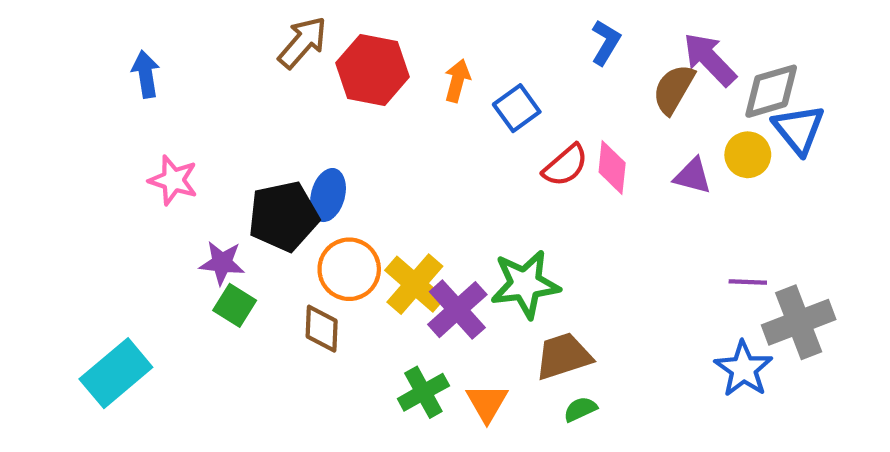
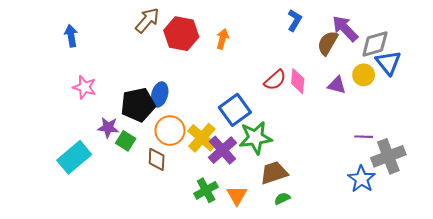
blue square: (517, 108) -> (235, 110), moved, size x1.4
green square: (235, 305) -> (126, 141), moved
cyan rectangle: (116, 373) -> (74, 157), moved

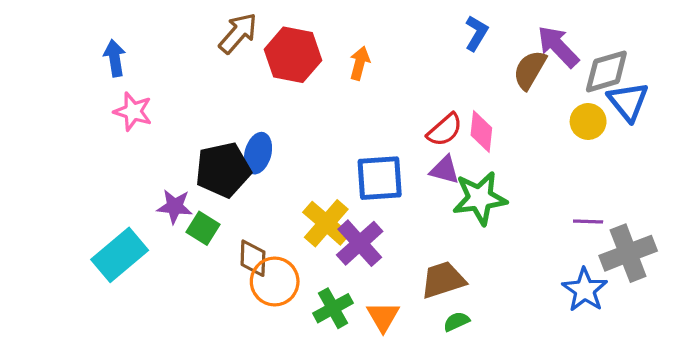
purple triangle: (337, 85) -> (445, 170), moved
pink star: (84, 87) -> (133, 111), moved
blue square: (235, 110) -> (380, 178), turned 32
orange circle: (170, 131) -> (275, 282), moved
green star: (255, 138) -> (480, 198), moved

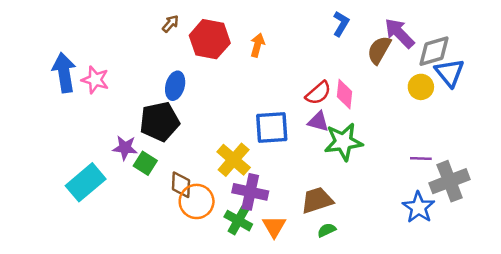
brown arrow: (238, 33) -> (170, 24), size x0.6
blue arrow: (115, 58) -> (64, 73), moved, size x1.5
blue ellipse: (258, 153) -> (175, 86), moved
purple cross: (360, 243) -> (250, 192), moved, turned -36
green cross: (333, 308) -> (238, 221), turned -32

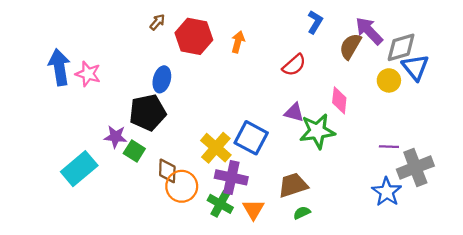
red semicircle: (318, 93) -> (294, 65), moved
pink diamond: (345, 94) -> (339, 100), moved
blue square: (272, 127) -> (251, 138), moved, turned 32

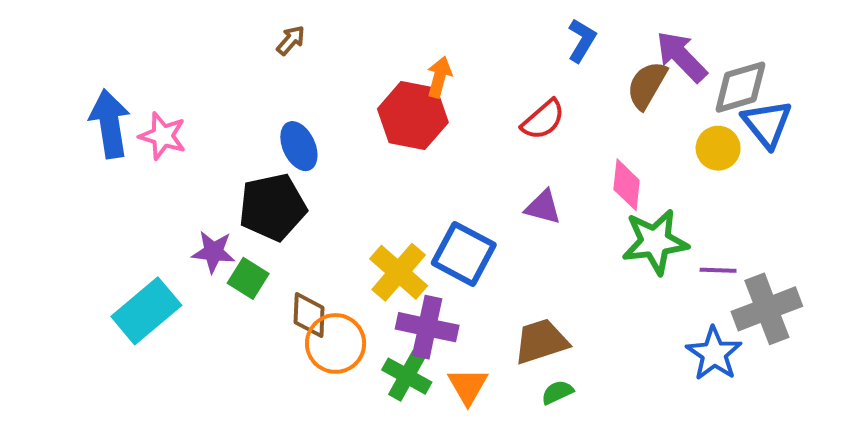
red hexagon: (194, 36) -> (413, 116), moved
blue ellipse: (162, 79) -> (299, 146), turned -40
green star: (317, 131) -> (655, 242), moved

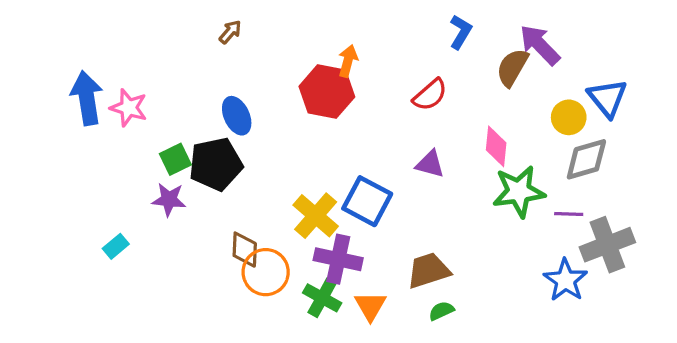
gray diamond: (740, 87) -> (586, 159), moved
green square: (248, 278) -> (175, 159), moved, turned 32
cyan rectangle: (146, 311) -> (116, 246), size x0.5

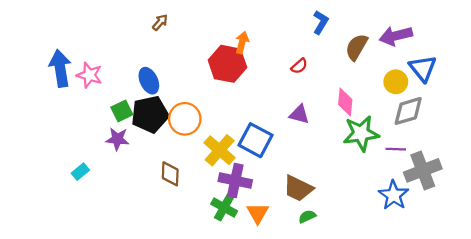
purple arrow: (540, 45) -> (396, 36), moved, turned -60
red semicircle: (430, 95) -> (299, 66), size x0.7
blue ellipse: (237, 116) -> (149, 81), moved
brown trapezoid: (428, 270) -> (298, 188), turned -136
orange circle: (266, 272) -> (185, 119), moved

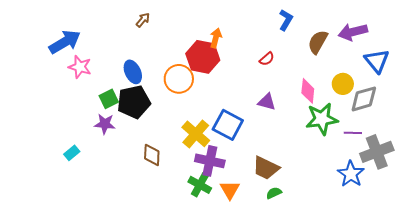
blue arrow: (60, 68) -> (65, 42), moved, turned 68
yellow circle: (396, 82) -> (343, 84), moved
orange circle: (185, 119) -> (179, 79), moved

